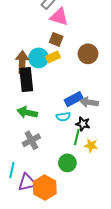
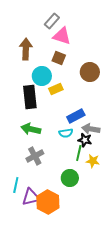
yellow rectangle: (53, 57) -> (56, 89), moved
brown arrow: (22, 62) -> (26, 49), moved
gray arrow: (89, 102) -> (91, 129), moved

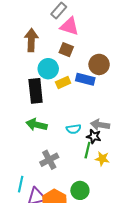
blue rectangle: (76, 116) -> (85, 79), moved, turned 42
gray cross: (35, 156) -> (49, 160), moved
green circle: (70, 178) -> (80, 190), moved

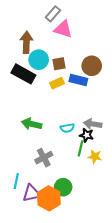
brown square: (66, 50) -> (59, 64), moved, turned -32
cyan circle: (48, 69) -> (39, 60), moved
black rectangle: (36, 91) -> (23, 74), moved, turned -55
green circle: (80, 190) -> (63, 187), moved

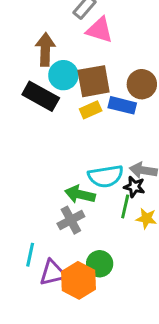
brown square: (59, 64) -> (94, 81), size x1.6
green arrow: (32, 124) -> (80, 194), moved
cyan semicircle: (67, 128) -> (106, 176), size x1.6

